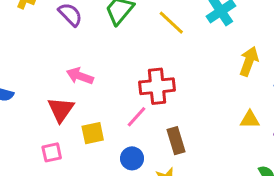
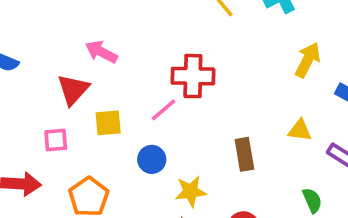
brown rectangle: (176, 141) -> (244, 154), moved

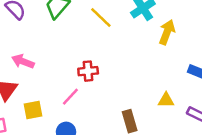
yellow arrow: (308, 60) -> (167, 32), moved
red cross: (193, 76) -> (88, 71), size x0.7

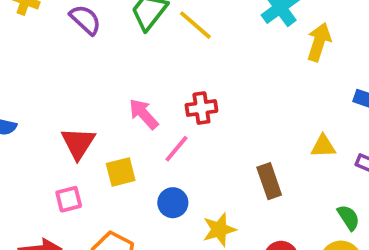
yellow line: (101, 17) -> (195, 25), moved
pink arrow: (23, 61) -> (144, 114), moved, turned 30

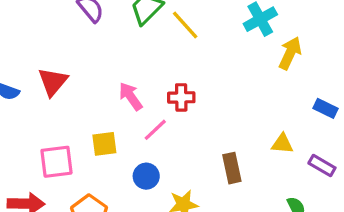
red triangle: (78, 143) -> (53, 82), moved
pink square: (69, 199) -> (57, 162), size x1.5

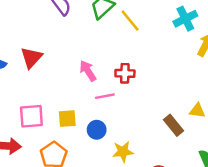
pink line: (155, 130) -> (105, 96), turned 30
yellow square: (104, 144) -> (67, 119), moved
brown rectangle: (232, 168) -> (174, 125), moved, turned -30

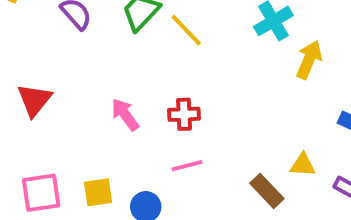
pink line: (105, 96) -> (187, 166), moved

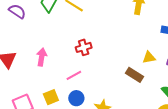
pink arrow: (125, 115) -> (42, 57), moved, turned 60
pink line: (187, 166) -> (74, 75), moved

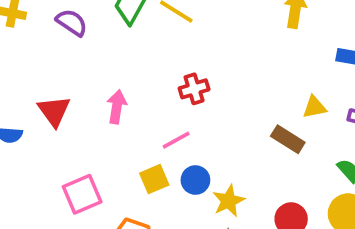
yellow square: (51, 97) -> (154, 179), moved
blue circle: (76, 98) -> (195, 180), moved

